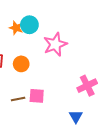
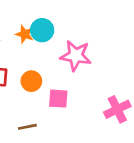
pink star: (55, 44) -> (76, 56), turned 30
pink square: (37, 96) -> (58, 99), moved

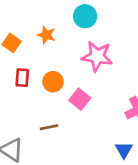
cyan circle: (42, 30) -> (85, 16), moved
pink square: (58, 99) -> (80, 99), turned 35

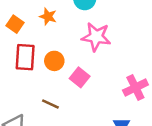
red rectangle: (22, 78) -> (25, 57), size x1.5
brown line: (49, 127) -> (50, 104), turned 36

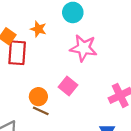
red rectangle: (25, 57) -> (17, 53), moved
orange circle: (54, 61) -> (38, 97), moved

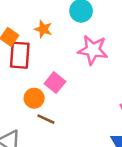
pink square: (68, 86) -> (55, 83), moved
orange circle: (38, 97) -> (34, 98), moved

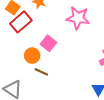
red rectangle: (20, 55) -> (21, 22), turned 45

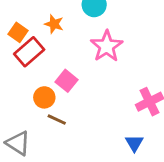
pink star: (78, 18) -> (107, 46), turned 30

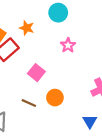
pink star: (107, 46) -> (68, 45), size x0.6
orange circle: (44, 97) -> (55, 98), moved

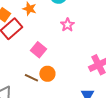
orange circle: (55, 98) -> (47, 74), moved

